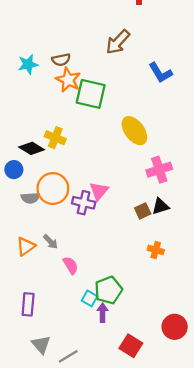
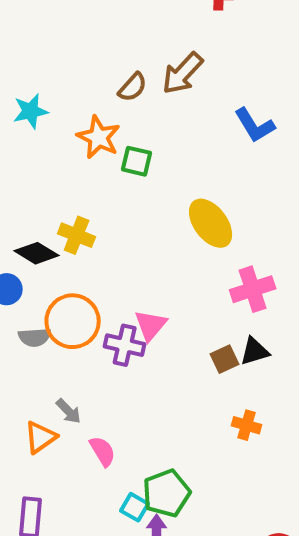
brown semicircle: (61, 60) -> (133, 87), moved, turned -36
green square: (91, 94) -> (137, 161), size x0.6
orange triangle: (26, 246) -> (41, 437), moved

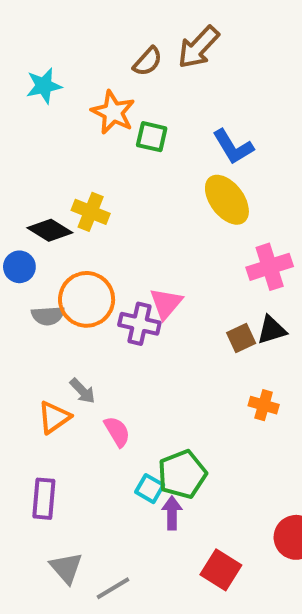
blue L-shape: (255, 125) -> (233, 147), moved

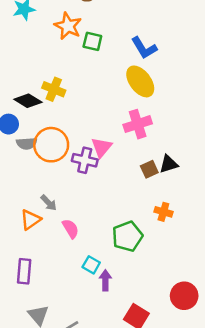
pink cross: (270, 267) -> (138, 124), moved
gray semicircle: (48, 316) -> (27, 143), moved
green pentagon: (182, 474) -> (127, 236), moved

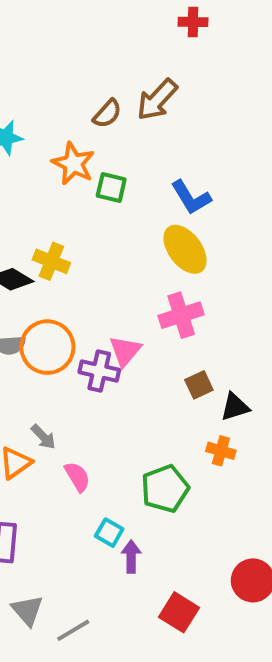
black triangle: (169, 164) -> (235, 407), moved

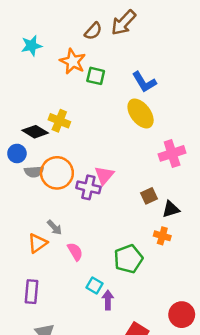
pink cross: (181, 315) -> (172, 153), moved

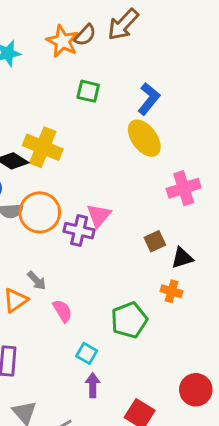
orange star: (73, 61) -> (62, 41), moved
blue L-shape: (144, 82) -> (149, 99), turned -110
yellow cross: (59, 121) -> (43, 147), size x1.4
purple arrow: (108, 300) -> (93, 385), moved

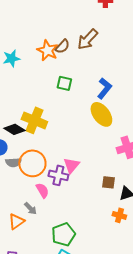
brown square: (155, 241) -> (108, 182), turned 32
pink semicircle: (62, 311) -> (42, 190), moved
green pentagon: (129, 320) -> (63, 234), moved

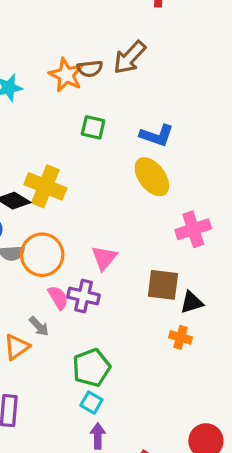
brown semicircle: (62, 46) -> (90, 69), turned 42
blue L-shape: (104, 88) -> (157, 135), turned 70
purple cross: (58, 175) -> (83, 296), moved
brown square: (108, 182) -> (163, 285), size x1.5

